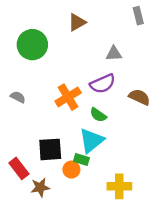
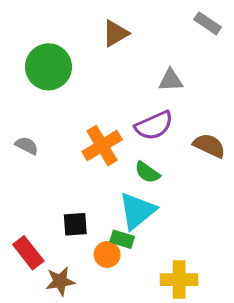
gray rectangle: (138, 16) -> (208, 23), turned -42
black square: (50, 149) -> (75, 224), size x0.7

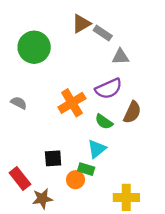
gray rectangle: (208, 23) -> (103, 33), moved
brown semicircle: (209, 146) -> (132, 112), moved, turned 90
cyan triangle: (137, 211) -> (97, 149), size x0.7

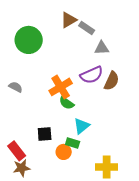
brown semicircle: (132, 112) -> (112, 81), moved
green semicircle: (104, 122) -> (67, 103), moved
brown star: (42, 199) -> (22, 168), moved

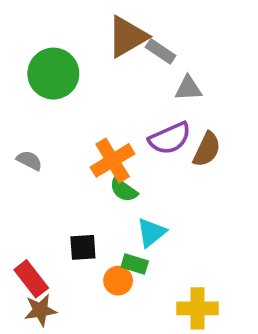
brown triangle: (69, 20) -> (127, 37), size x1.4

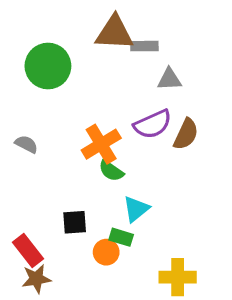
brown triangle: (127, 37) -> (114, 33), turned 33
gray rectangle: (161, 51) -> (144, 46), turned -35

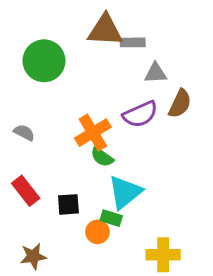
brown semicircle: (186, 134) -> (180, 104), moved
cyan triangle: (136, 209) -> (125, 192), size x1.4
red rectangle: (28, 250) -> (26, 191), moved

